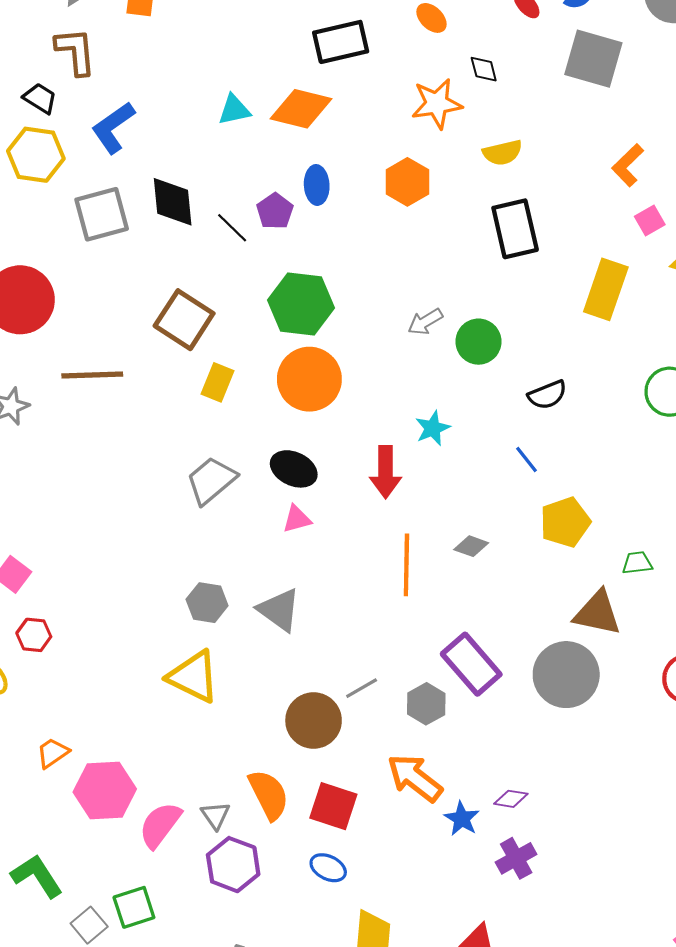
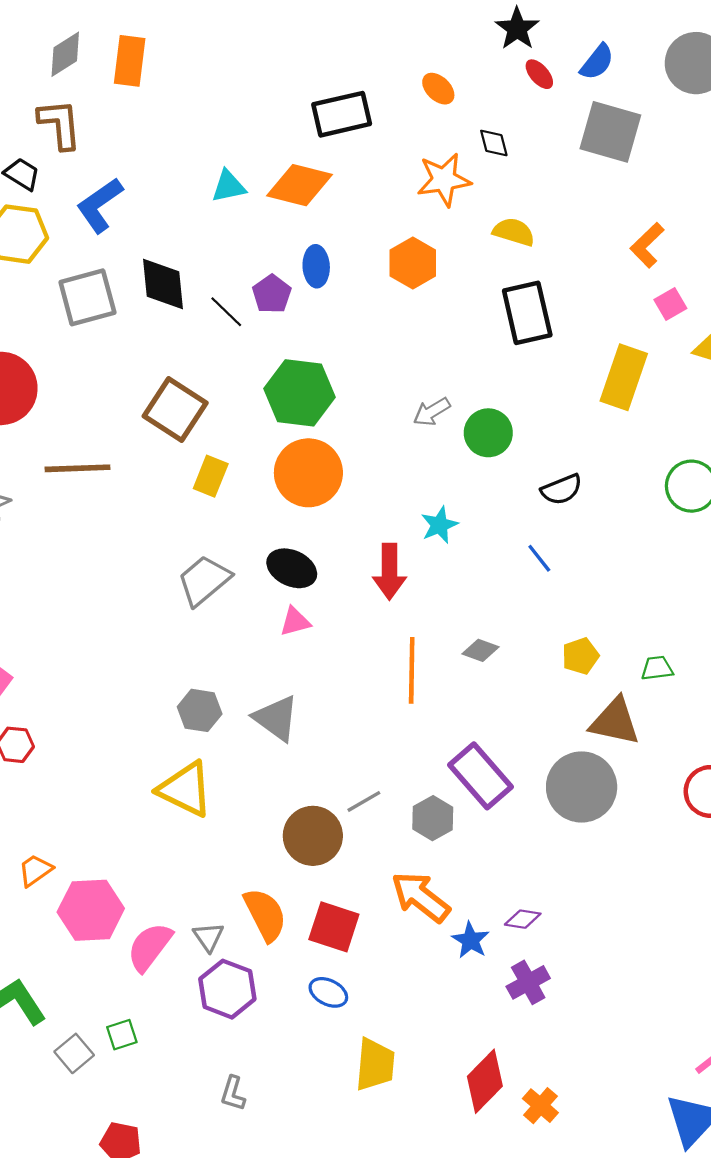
yellow semicircle: (502, 153) -> (514, 232), turned -150
yellow pentagon: (565, 522) -> (580, 656), moved, size x0.7
green square: (134, 907) -> (122, 1035), size x0.7

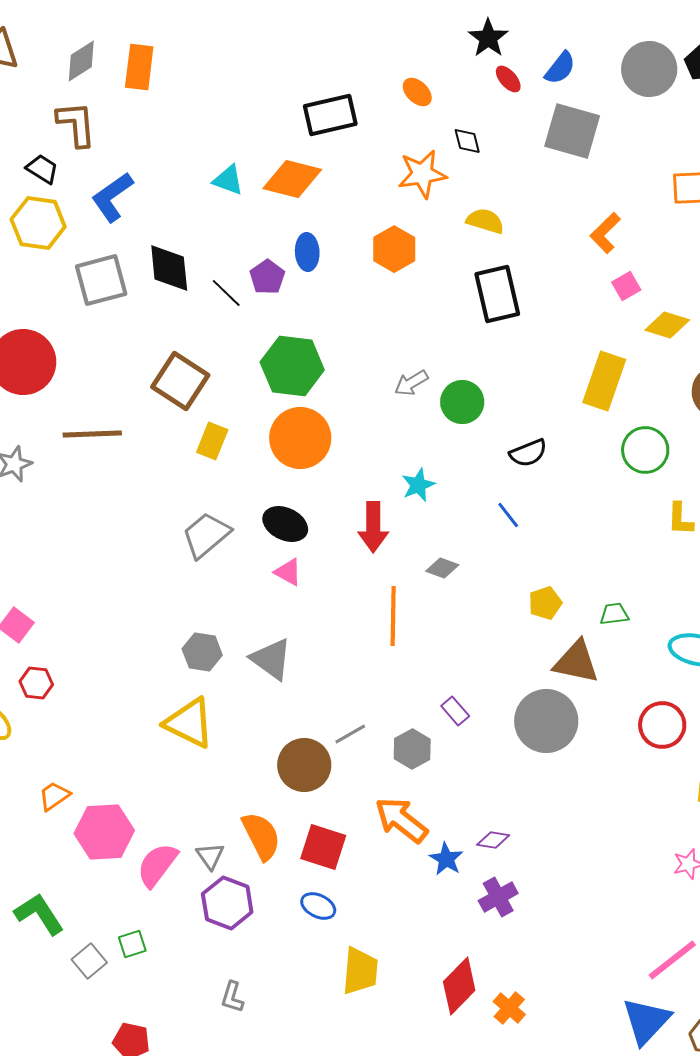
cyan triangle: (228, 186) -> (228, 180), turned 32
yellow rectangle: (624, 377) -> (604, 381), moved
pink triangle: (295, 622) -> (288, 572), turned 44
gray diamond: (480, 650) -> (442, 568), moved
purple rectangle: (480, 776) -> (455, 711), size x0.5

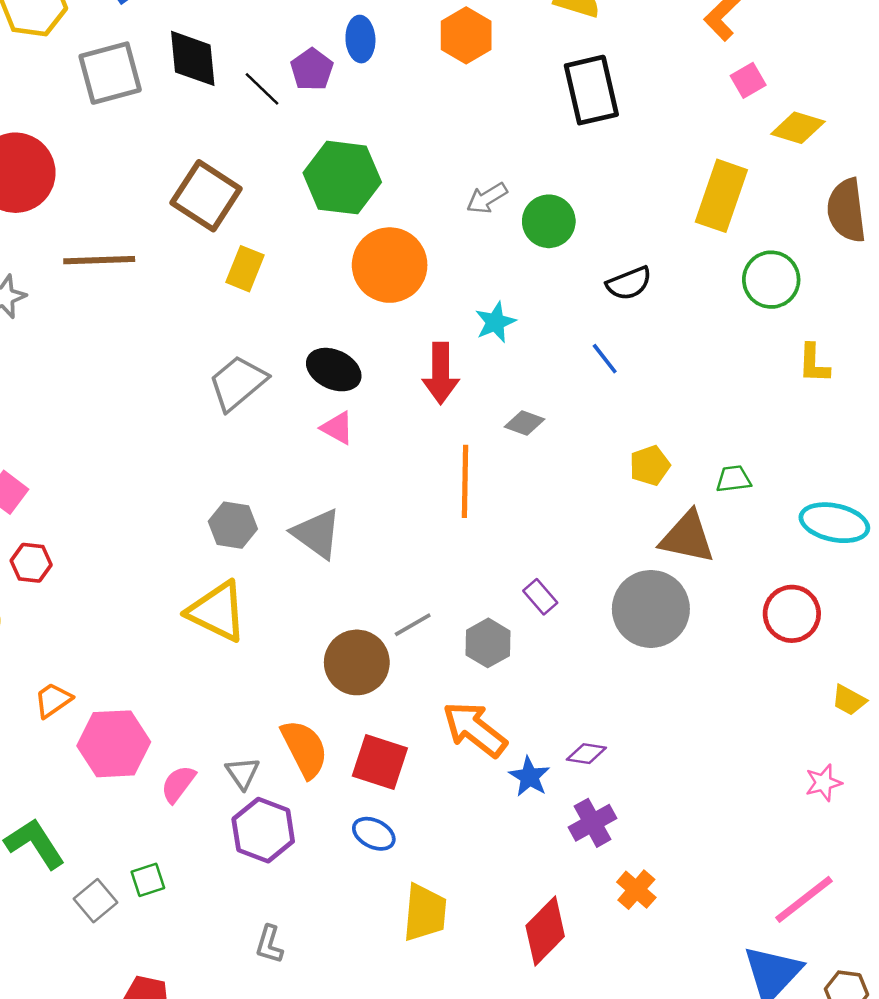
orange circle: (300, 438) -> (390, 265), moved
pink semicircle: (157, 865) -> (178, 784), size x0.7
orange cross: (509, 1008) -> (636, 890), moved

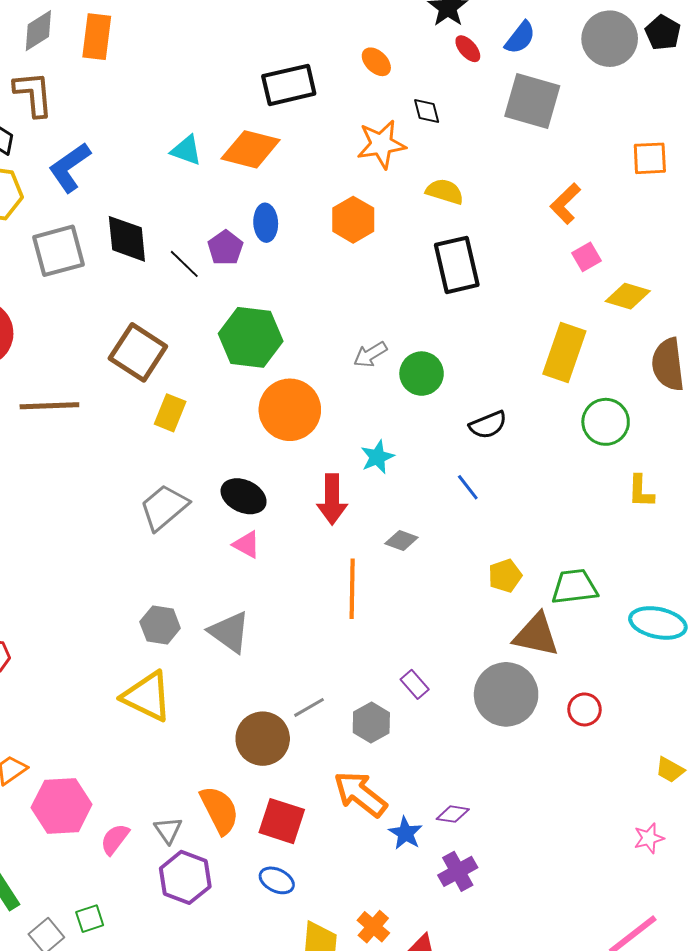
green trapezoid: (734, 479) -> (574, 587), size x1.6
red circle: (792, 614) -> (584, 709), moved, size x0.7
orange cross: (636, 890) -> (373, 927), moved

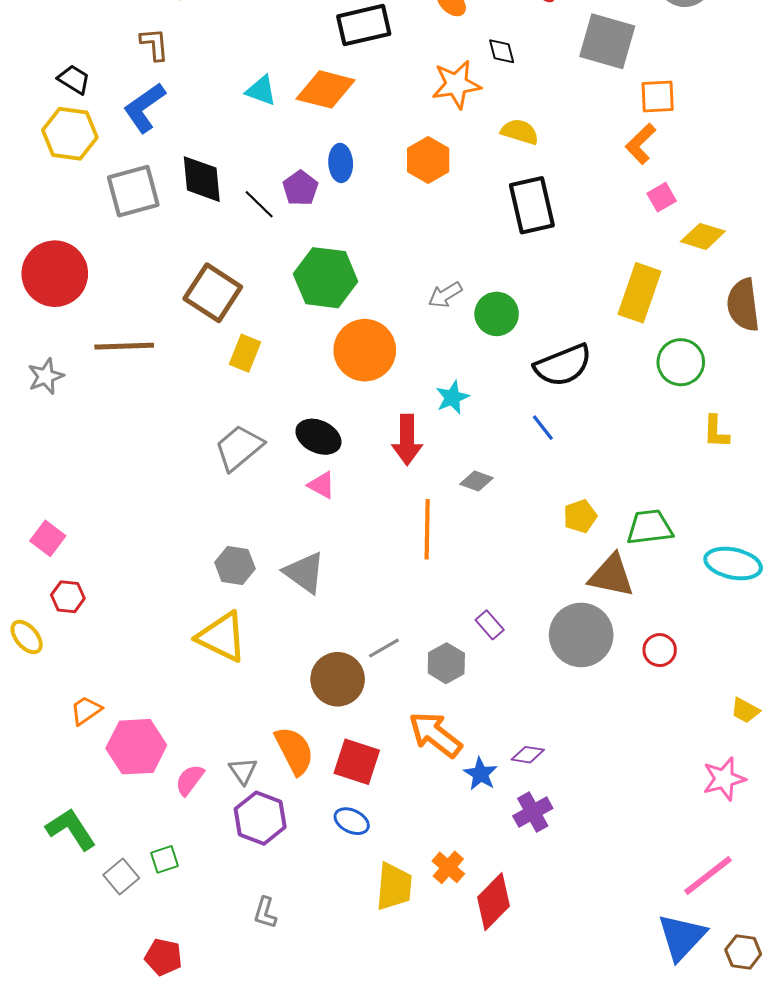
brown L-shape: (33, 94) -> (154, 44), moved, size x0.7
orange square: (650, 158) -> (658, 97), moved
black semicircle: (488, 425) -> (563, 365), size x1.5
pink star: (649, 838) -> (724, 779), size x1.4

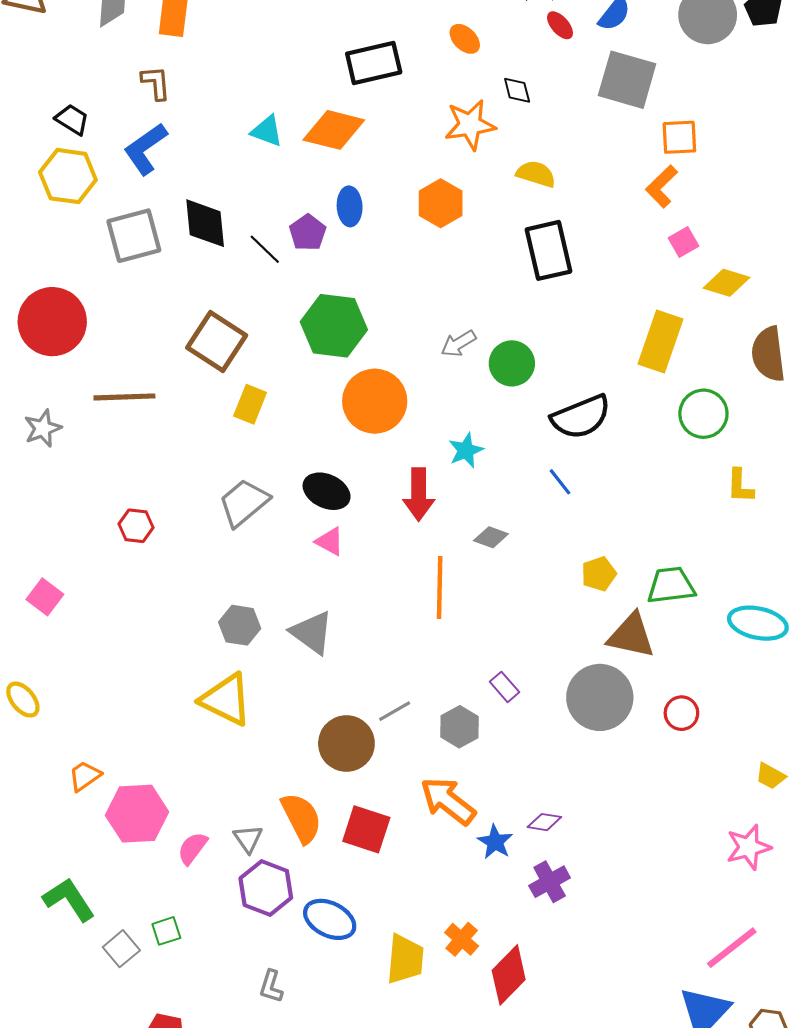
red hexagon: (68, 597) -> (136, 526), moved
blue ellipse: (352, 821) -> (330, 919), moved, size x1.4

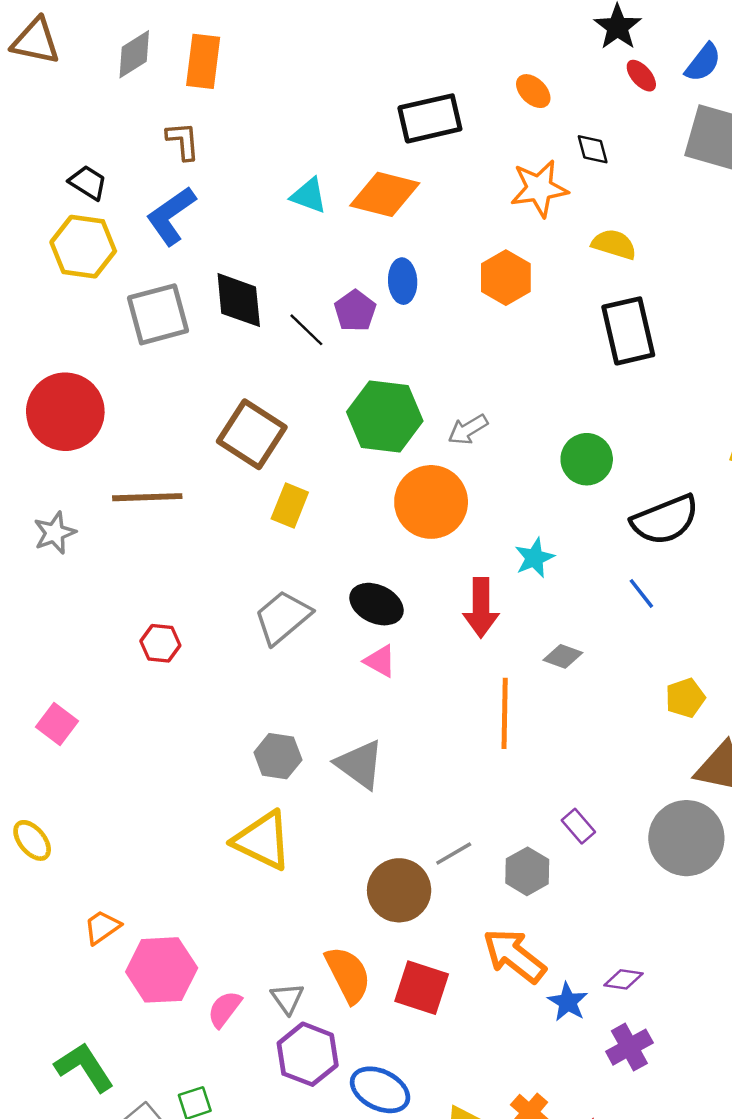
gray arrow: (458, 344) -> (468, 430), moved

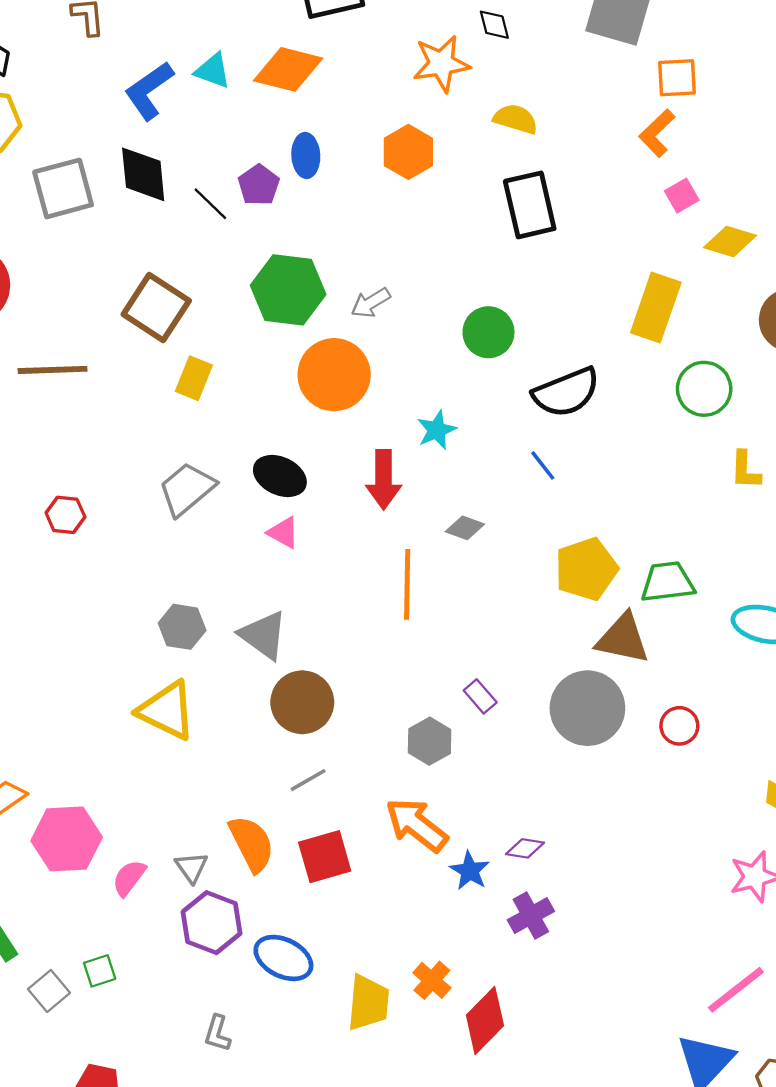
blue L-shape: (171, 216) -> (149, 91), moved
yellow pentagon: (685, 698) -> (586, 569), size x1.6
gray line: (454, 854) -> (308, 780), moved
brown circle: (399, 890) -> (302, 702), moved
red square: (422, 988) -> (325, 857), turned -34

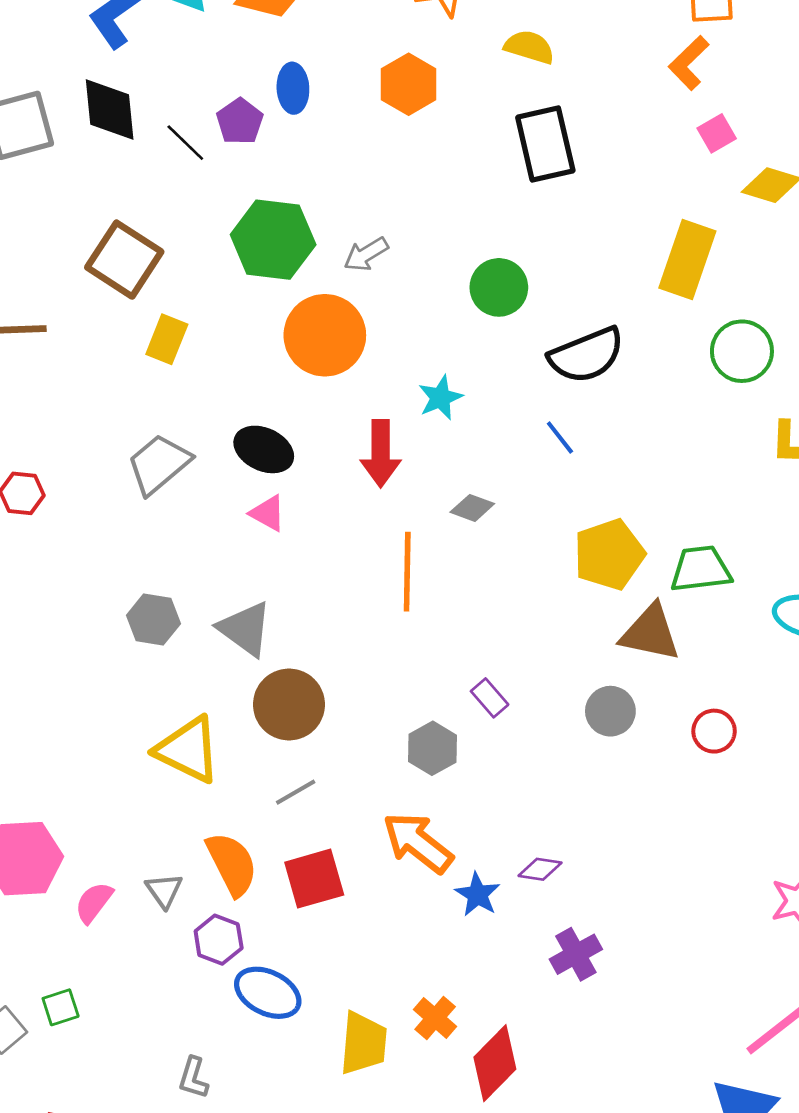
gray circle: (587, 708) -> (610, 711), size x0.6
yellow triangle: (167, 711) -> (188, 750), moved
purple cross: (531, 916) -> (576, 954), moved
purple hexagon: (212, 923) -> (219, 940), moved, size x0.7

